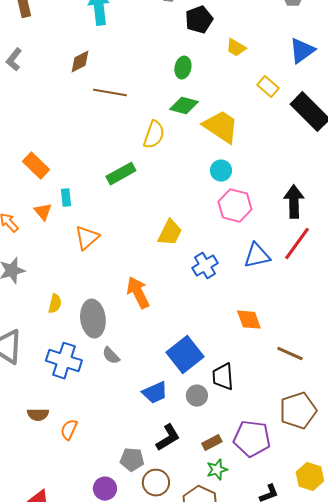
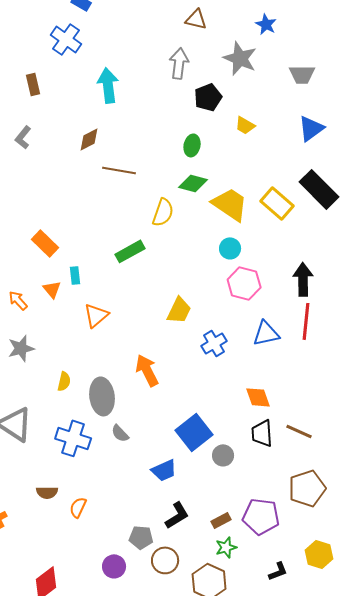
yellow rectangle: (268, 87) -> (277, 203), moved, size x1.5
red line: (297, 244) -> (306, 321), turned -30
black trapezoid: (223, 377) -> (262, 433), moved
gray circle: (197, 396) -> (223, 455), moved

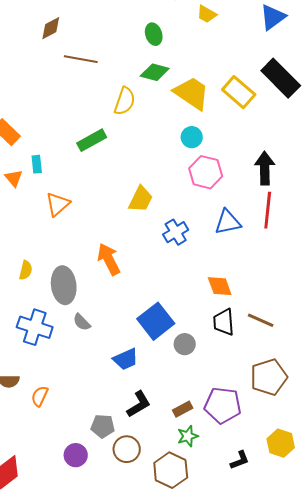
green ellipse: (192, 145) -> (154, 34), turned -30

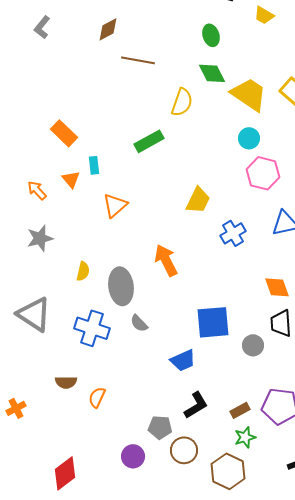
green diamond: (155, 72) -> (212, 73), turned 48
blue square: (156, 321) -> (213, 322), turned 33
gray circle: (185, 344) -> (253, 345), moved

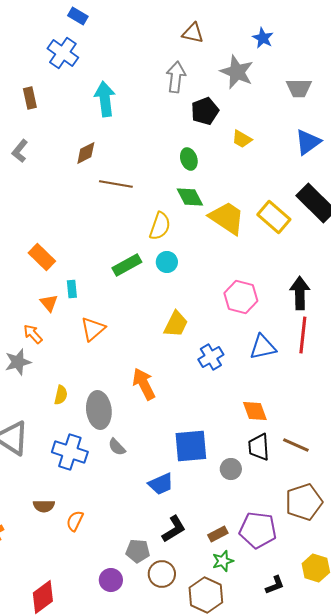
cyan circle: (249, 138) -> (167, 262), moved
orange arrow: (37, 190) -> (33, 334), moved

